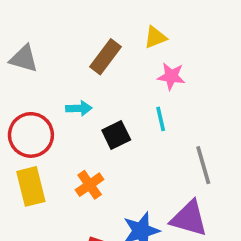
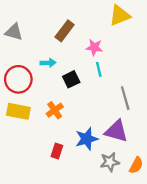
yellow triangle: (155, 37) -> (120, 15), moved, size x1.5
pink star: (171, 76) -> (94, 47), moved
yellow rectangle: (31, 186) -> (18, 111), turned -65

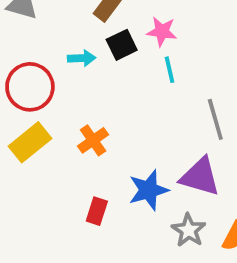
black square: (71, 79) -> (122, 45), moved
yellow rectangle: (18, 111) -> (30, 142), turned -50
gray star: (110, 162) -> (189, 230), turned -30

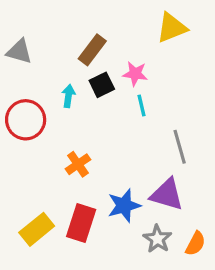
cyan arrow: (82, 58) -> (68, 96), turned -80
yellow rectangle: (30, 142) -> (37, 229), moved
red rectangle: (97, 211) -> (81, 223), size x1.6

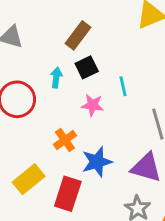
pink star: (135, 74) -> (93, 105), moved
blue star: (124, 206) -> (97, 162), moved
yellow rectangle: (37, 229) -> (29, 179), moved

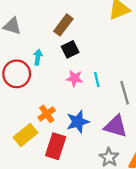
cyan arrow: (56, 78) -> (38, 57), moved
cyan line: (123, 86) -> (97, 79), moved
orange cross: (65, 140) -> (47, 114), moved

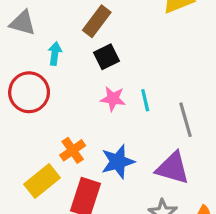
cyan arrow: (38, 57) -> (55, 54), moved

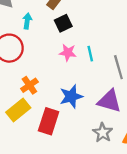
orange cross: (73, 150) -> (29, 85), moved

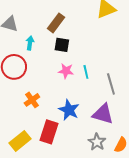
black square: (63, 23) -> (62, 45), turned 35
blue star: (71, 96) -> (69, 110), turned -30
yellow rectangle: (18, 110) -> (20, 141), moved

